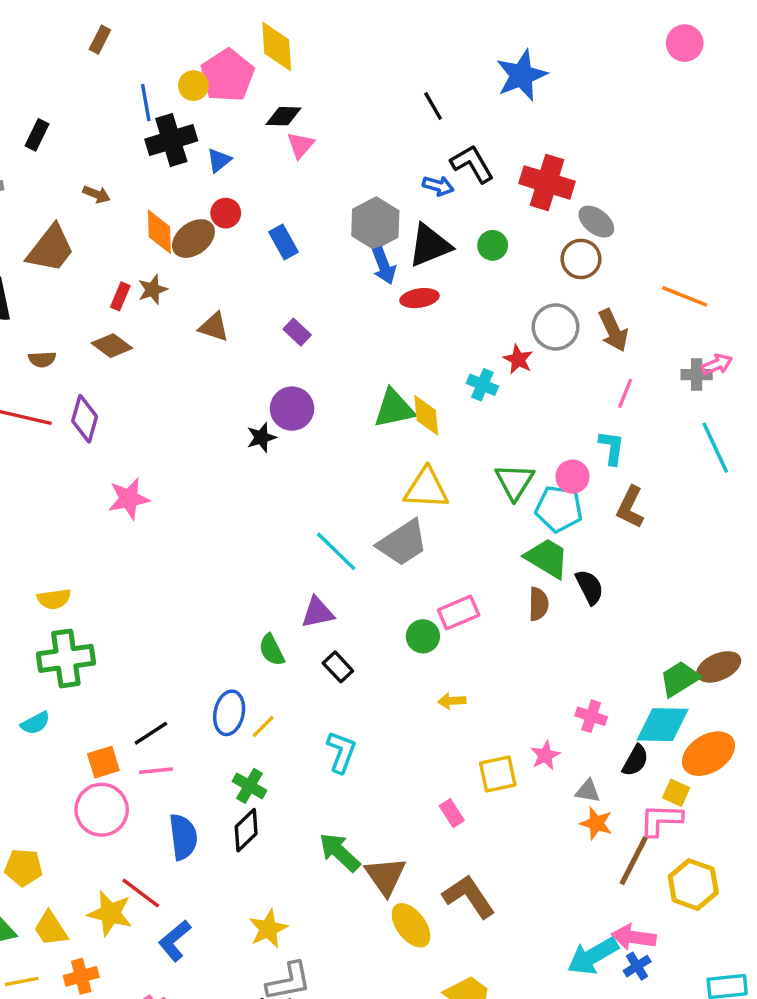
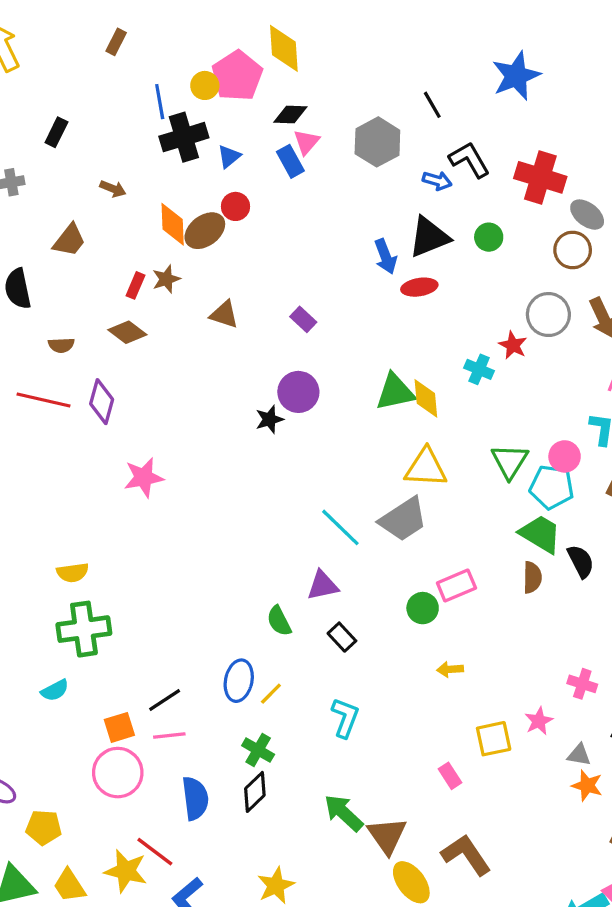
gray hexagon: (375, 223) -> (377, 142), moved
blue rectangle: (284, 242) -> (290, 161), moved
brown trapezoid: (51, 249) -> (69, 240), size x0.7

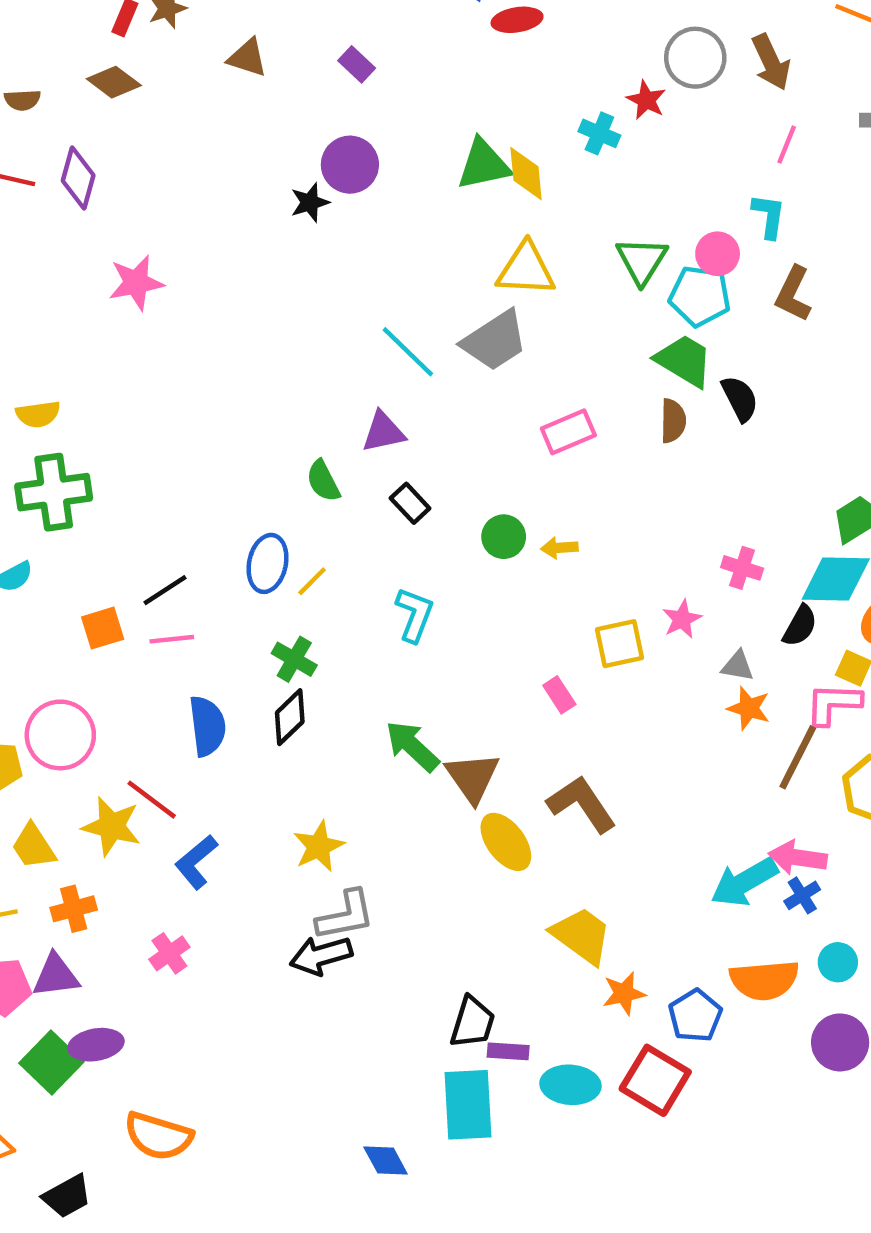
green circle: (423, 608) -> (504, 537), moved
pink circle: (118, 773) -> (60, 735), moved

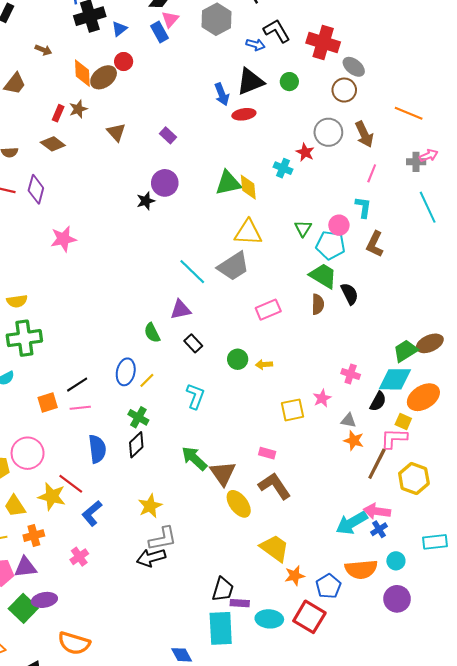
brown triangle: (247, 58) -> (116, 132), turned 30
green triangle: (642, 260) -> (303, 228), size x0.7
pink rectangle: (559, 695) -> (267, 453), moved, turned -42

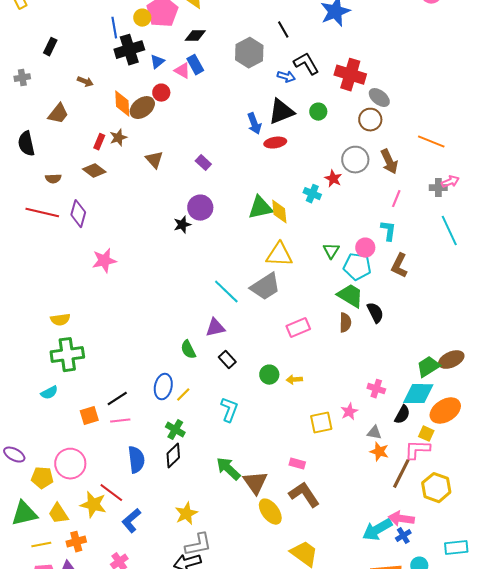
pink triangle: (170, 19) -> (182, 71), moved, turned -42

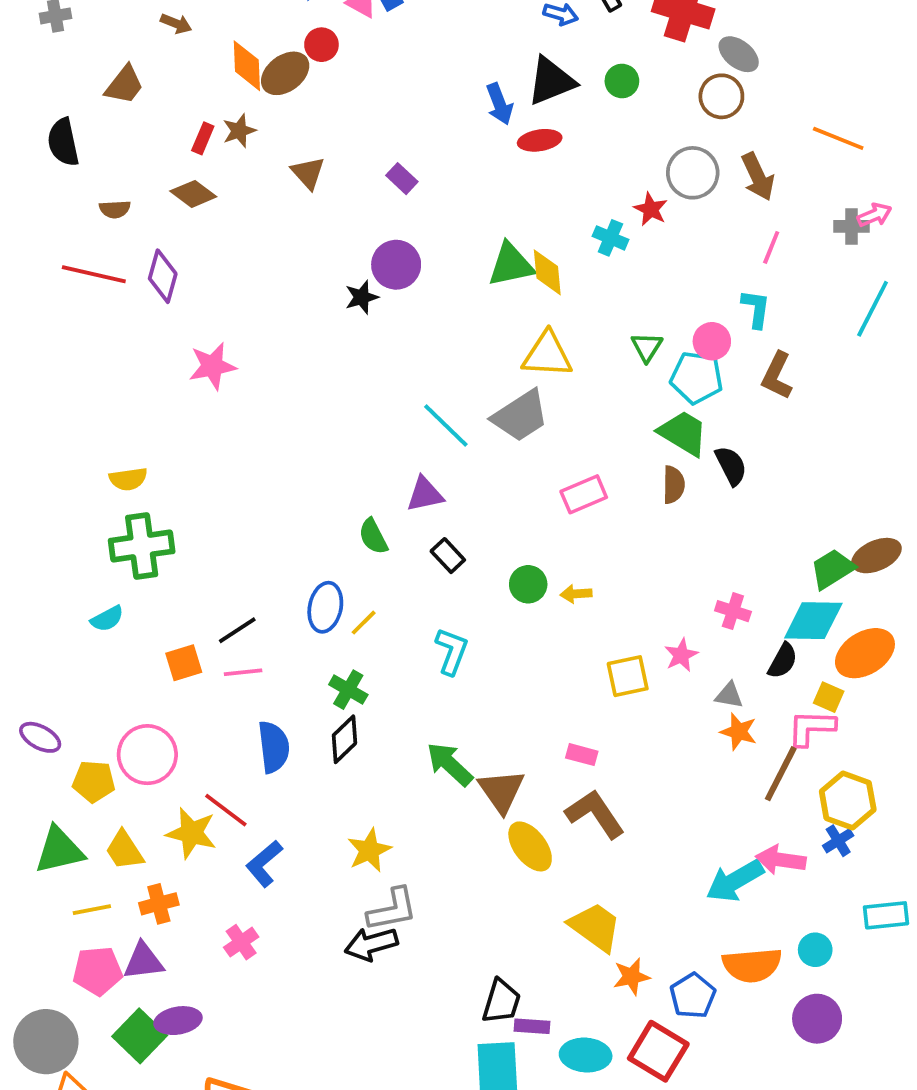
cyan line: (449, 231) -> (873, 309), turned 52
blue cross: (403, 536) -> (838, 841), moved

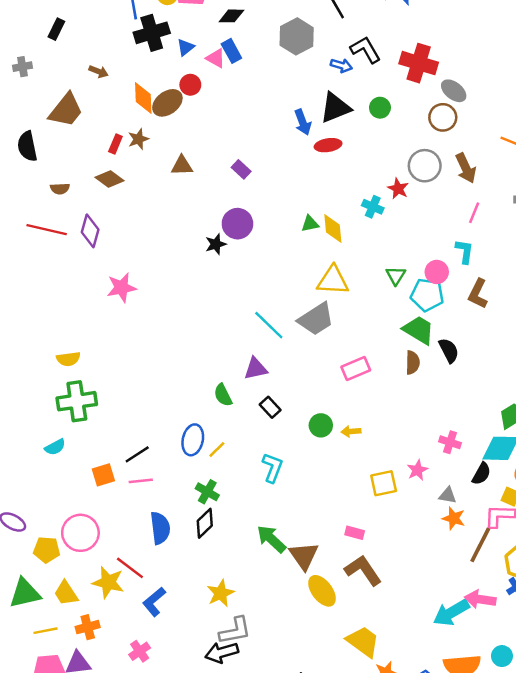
brown trapezoid: (124, 85) -> (66, 110), size x1.4
brown triangle: (308, 173) -> (182, 166), turned -50
green triangle: (511, 265) -> (310, 224), size x0.6

